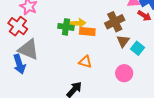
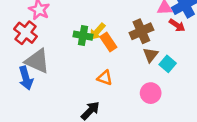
yellow arrow: (78, 23) -> (97, 32), turned 133
orange rectangle: (87, 32) -> (108, 42), turned 49

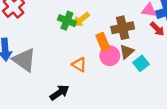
orange rectangle: (108, 42) -> (103, 42), moved
gray triangle: (37, 61) -> (24, 60), moved
pink circle: (151, 93) -> (110, 56), moved

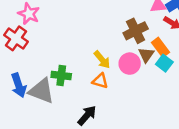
yellow arrow: (81, 20) -> (102, 60), moved, turned -78
green cross: (67, 21) -> (61, 76), moved
orange rectangle: (103, 42) -> (160, 47), moved

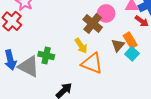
brown cross: (136, 31) -> (93, 23), moved, turned -30
pink circle: (130, 64) -> (106, 13), moved
orange triangle: (100, 81) -> (92, 63), moved, size x1.6

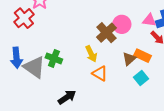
orange rectangle: (130, 40) -> (143, 56), turned -42
cyan square: (132, 54) -> (141, 78), moved
orange triangle: (92, 63) -> (100, 73), size x0.7

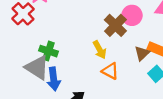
blue arrow: (16, 58) -> (54, 79), moved
green cross: (54, 58) -> (48, 51), moved

